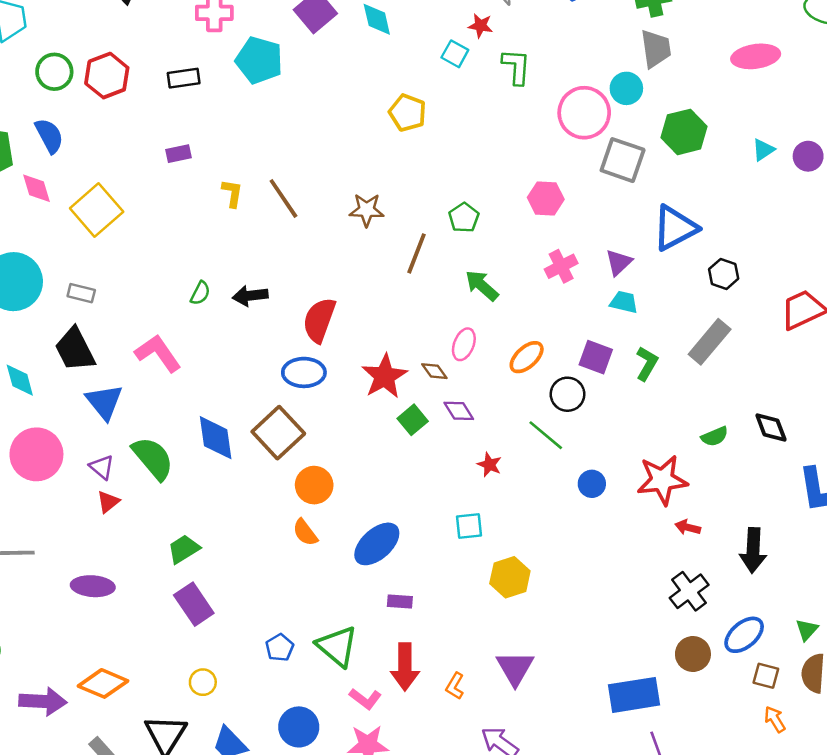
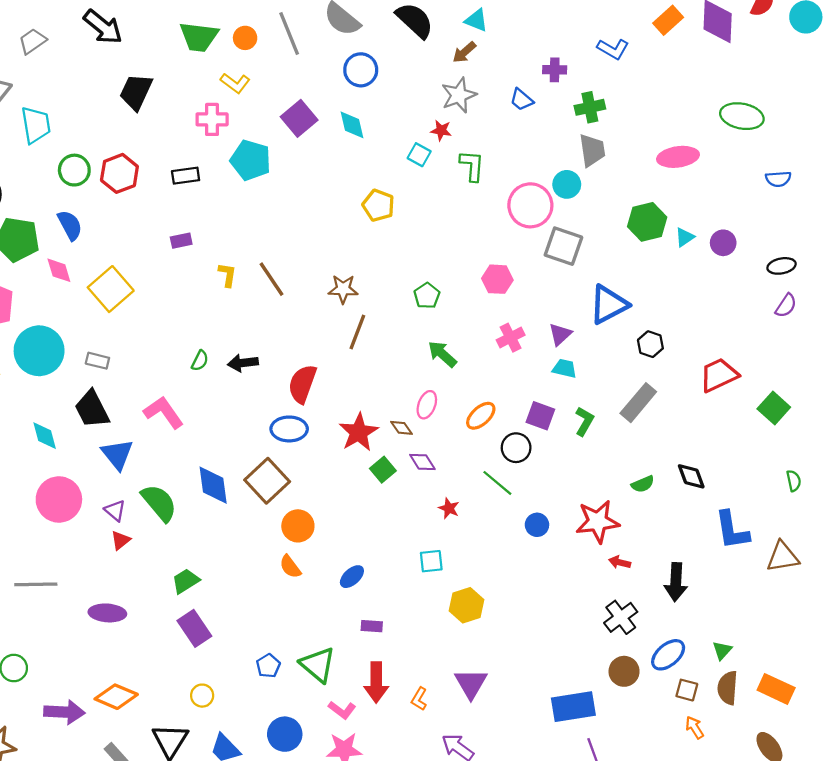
green hexagon: (684, 132) -> (647, 222), moved
brown line: (417, 253) -> (357, 332), moved
blue ellipse: (377, 544) -> (352, 577), size x0.6

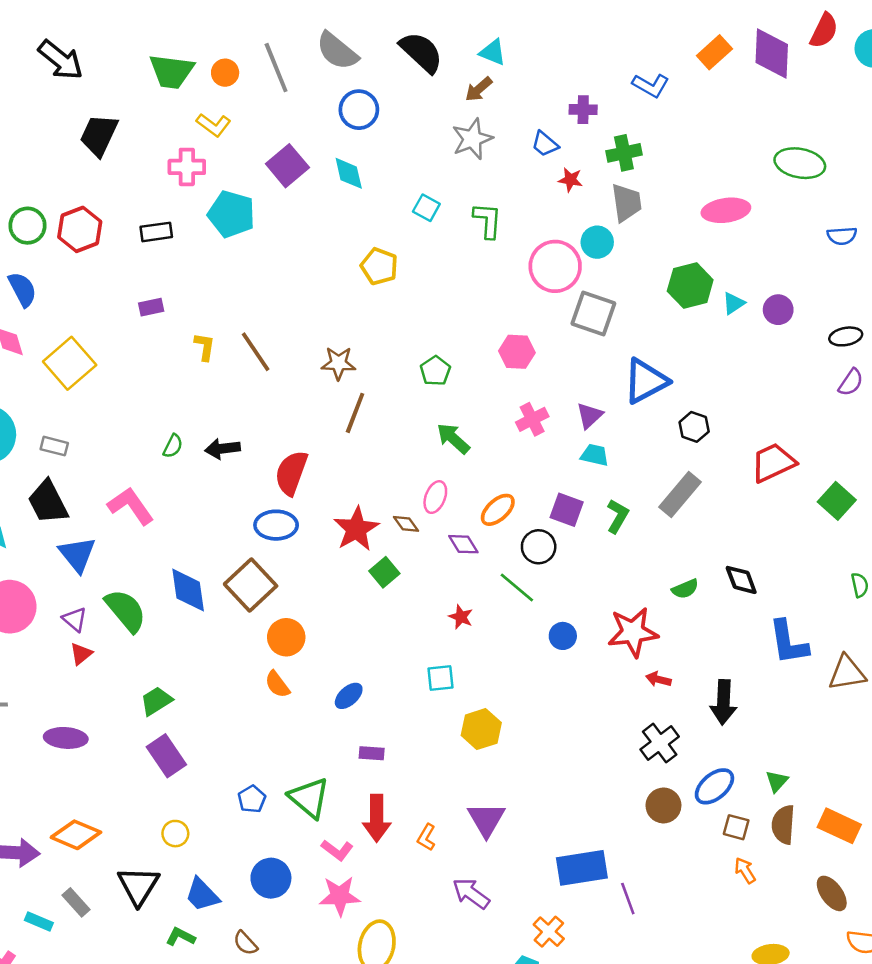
red star: (441, 130) -> (570, 180), moved
purple diamond: (422, 462) -> (463, 544), moved
blue rectangle: (573, 707) -> (582, 868), moved

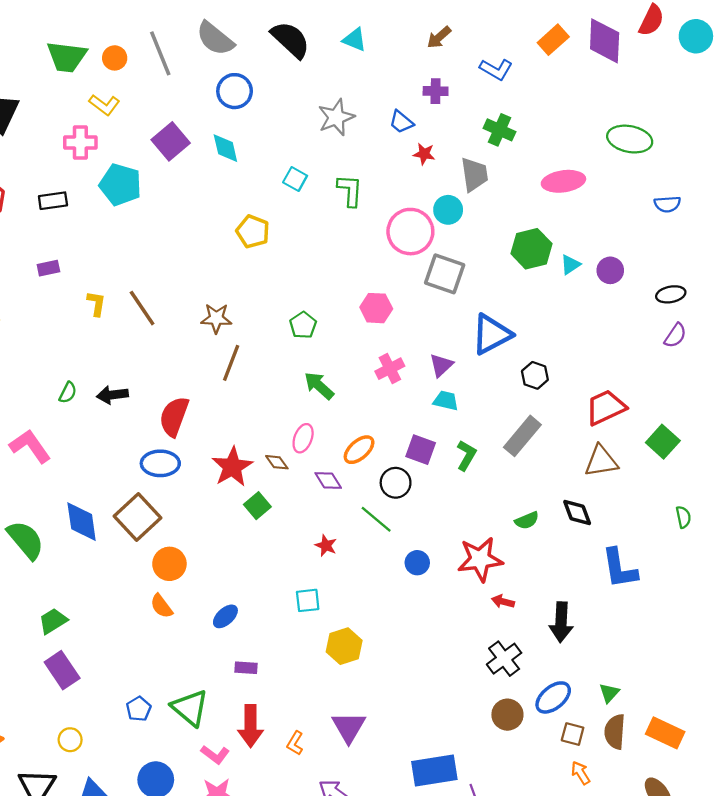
brown arrow: (479, 89) -> (439, 37), moved
green cross: (624, 153) -> (499, 130), moved, turned 36
brown triangle: (847, 673) -> (601, 461), moved

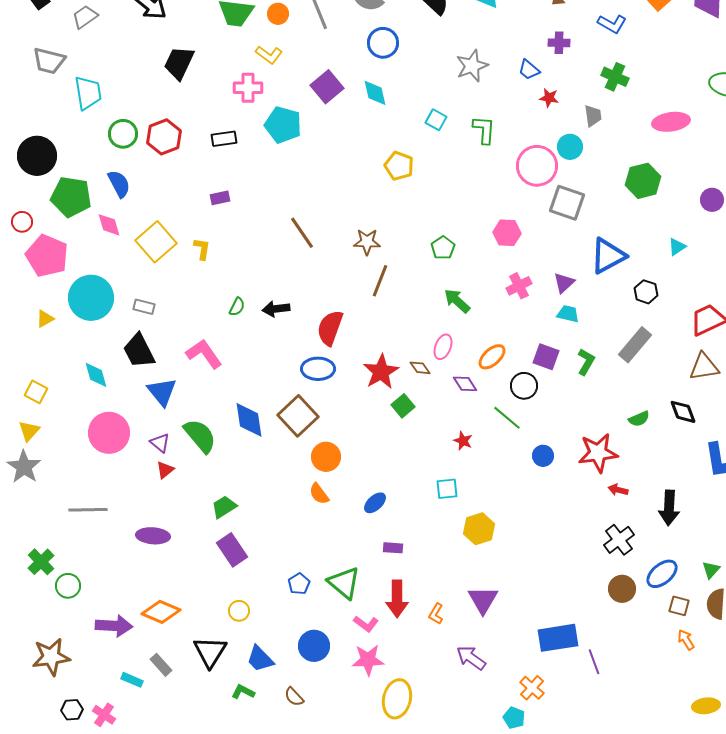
gray trapezoid: (474, 174) -> (593, 116), size x0.7
cyan triangle: (570, 265) -> (677, 247), moved
yellow L-shape: (96, 303) -> (202, 249), moved

